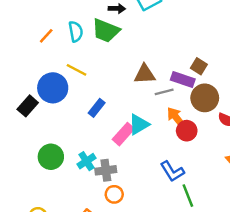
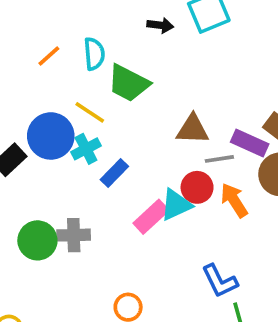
green trapezoid: (106, 31) -> (128, 83), moved
red circle: (187, 131) -> (197, 187), moved
cyan cross: (86, 161) -> (86, 149), moved
gray cross: (106, 170) -> (74, 235), moved

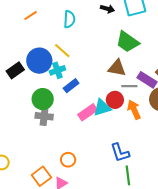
orange line: (49, 56) -> (30, 16), moved
green trapezoid: (128, 83) -> (127, 42), moved
green circle: (37, 240) -> (43, 99), moved

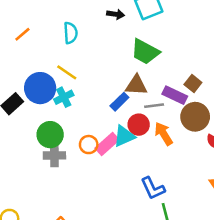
blue rectangle: (71, 86) -> (119, 102), moved
orange circle: (68, 160) -> (89, 145), moved

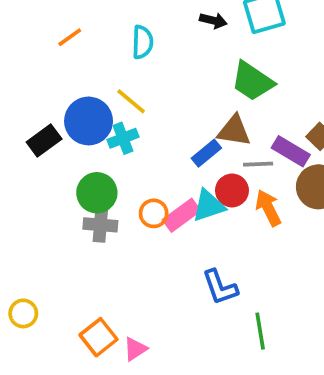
blue L-shape: (153, 188) -> (220, 287), moved

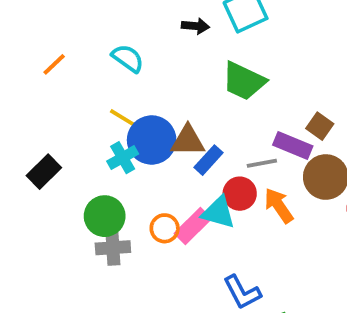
cyan semicircle: (142, 42) -> (128, 58), turned -48
blue circle: (89, 121) -> (152, 140), moved
brown triangle: (234, 131) -> (188, 141), moved
cyan triangle: (208, 206) -> (218, 212), turned 42

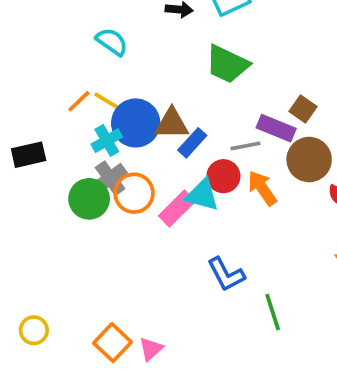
orange line: (54, 64) -> (79, 101), moved
black rectangle: (44, 172) -> (29, 155), turned 32
orange circle: (165, 228) -> (134, 193), moved, size x1.4
gray cross: (113, 248) -> (110, 178), moved, turned -32

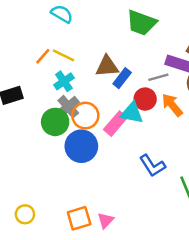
blue circle: (136, 123) -> (81, 146), moved
orange square: (112, 343) -> (79, 218), turned 35

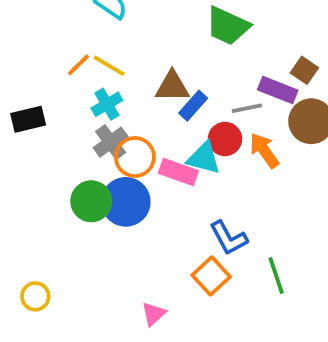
green circle: (55, 122) -> (91, 201), moved
pink rectangle: (115, 124) -> (178, 172), turned 65
orange square: (79, 218) -> (211, 276), moved, turned -30

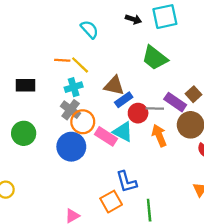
orange line: (78, 65) -> (62, 60), turned 35
red circle: (225, 139) -> (138, 113), moved
gray cross: (111, 142) -> (71, 110), turned -30
green circle: (91, 201) -> (24, 133), moved

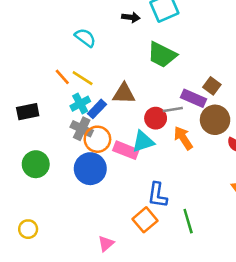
orange line: (62, 60) -> (62, 77), turned 56
blue rectangle: (124, 100) -> (97, 109), moved
cyan triangle: (123, 132) -> (143, 142), turned -35
blue L-shape: (126, 182) -> (157, 195), turned 35

